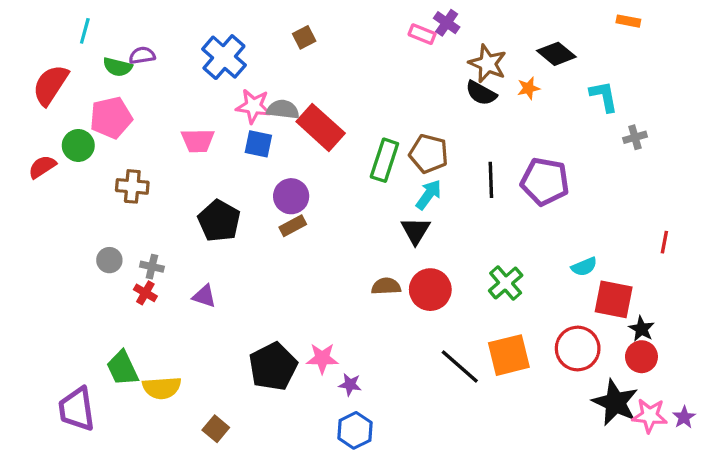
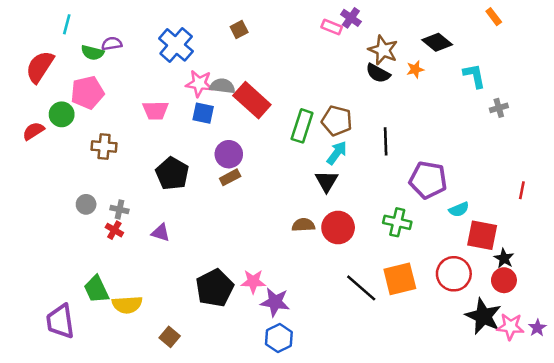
orange rectangle: (628, 21) -> (494, 17), turned 42
purple pentagon: (545, 182) -> (428, 180), moved
green cross: (506, 283) -> (397, 222), turned -36
purple star: (350, 385) -> (275, 302), size x1.6

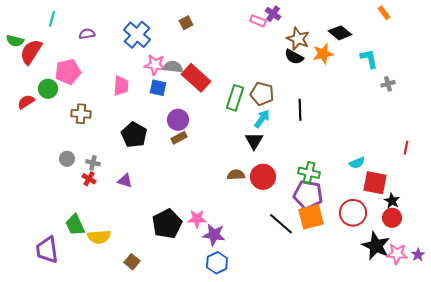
green semicircle: (92, 53) -> (15, 41), moved
orange star: (415, 69) -> (323, 54), size x1.5
pink trapezoid: (155, 110) -> (121, 86), turned -85
purple pentagon: (428, 180) -> (308, 195), moved

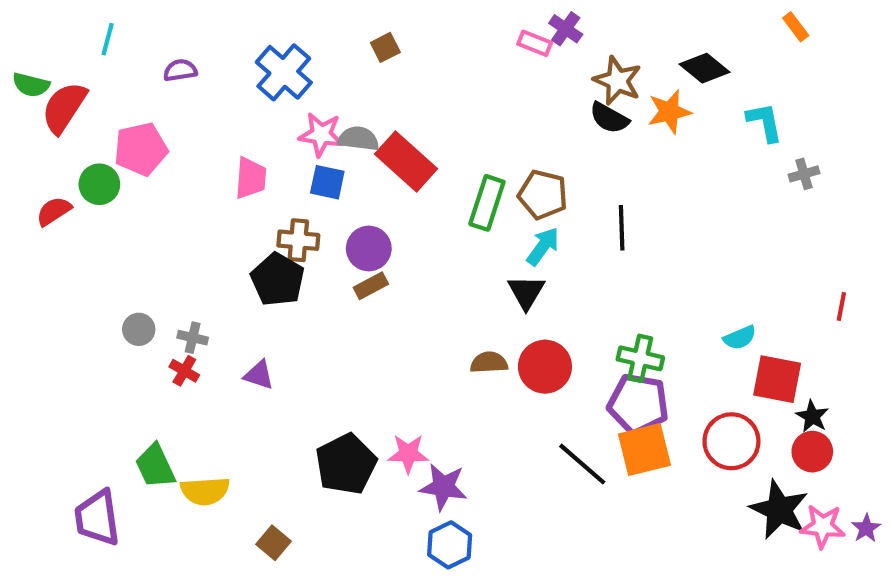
brown cross: (81, 114) -> (298, 240), moved

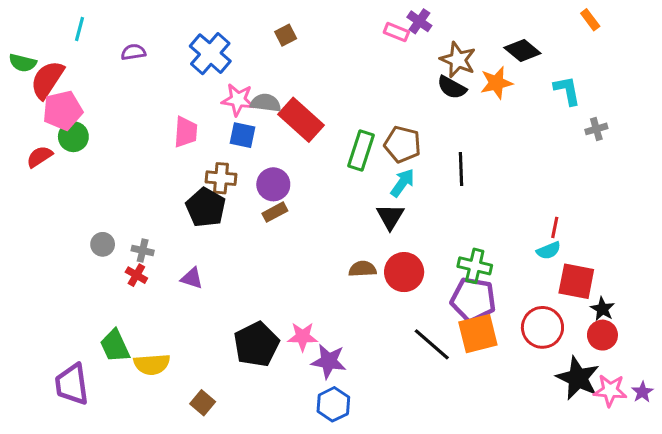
pink pentagon: (141, 149) -> (63, 111), moved
red line: (841, 307) -> (555, 227), moved

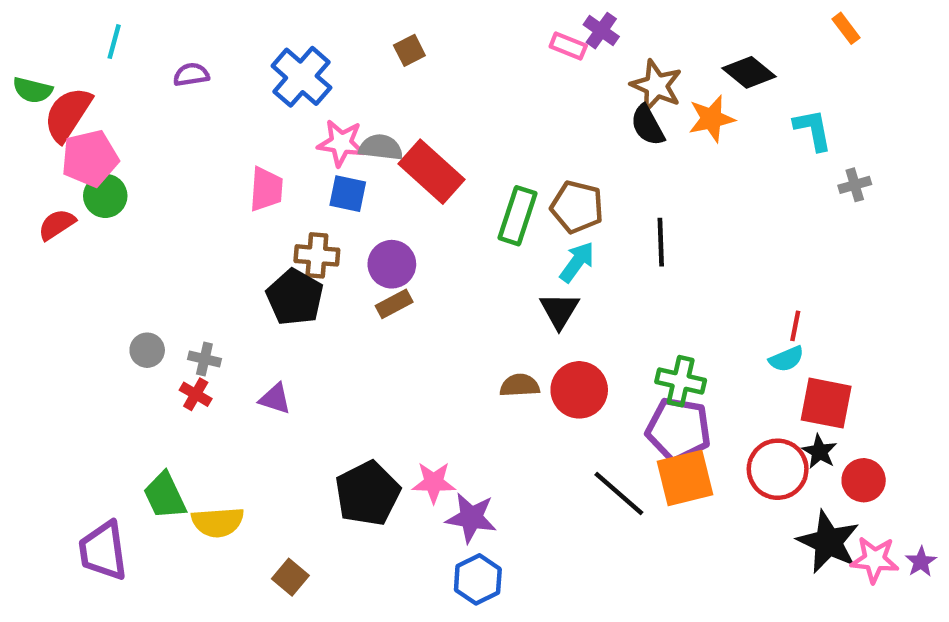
black semicircle: (452, 87) -> (648, 125), turned 32
black star: (602, 309) -> (819, 452), moved

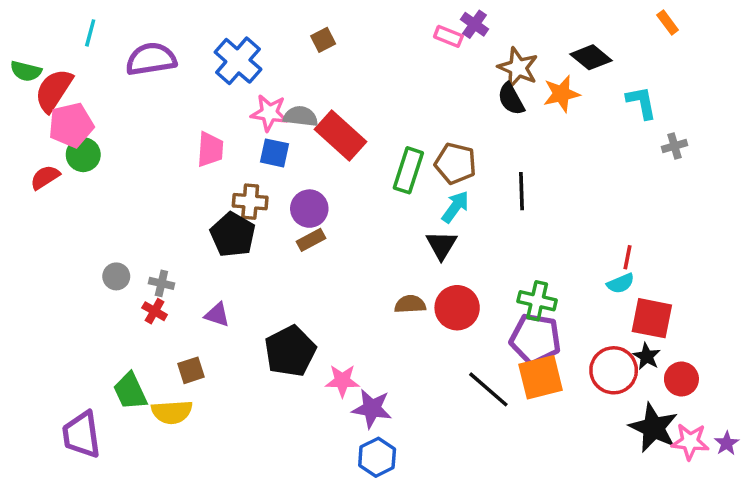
purple semicircle: (191, 75) -> (151, 59), size x1.8
black pentagon: (368, 493) -> (290, 351), moved
brown square: (290, 577) -> (191, 370), moved, turned 32

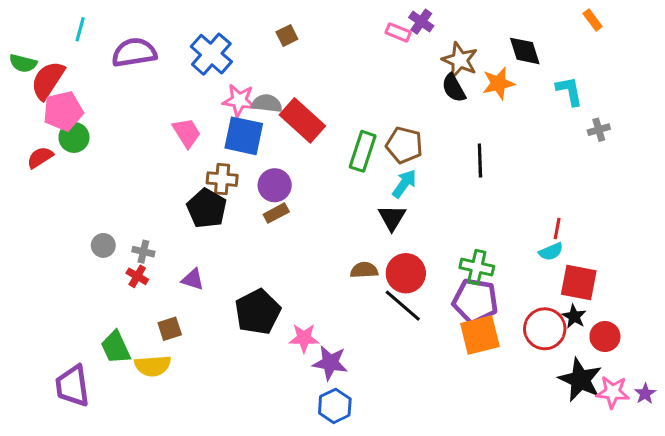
black diamond: (591, 57) -> (525, 51), turned 33
pink trapezoid: (210, 149) -> (187, 133), turned -36
blue square: (275, 153) -> (244, 136), size x1.5
black line: (521, 191) -> (480, 161), moved
black line: (488, 389) -> (403, 306), moved

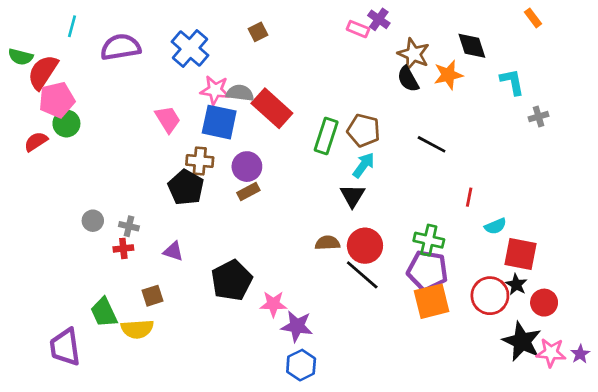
black line: (480, 161) -> (432, 144), turned -60
red line: (557, 228) -> (469, 197), moved
red cross: (137, 276) -> (123, 248), turned -36

